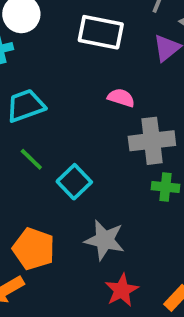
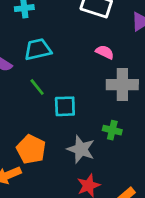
cyan square: (74, 182) -> (65, 106), turned 35
green cross: (166, 187) -> (112, 130), moved

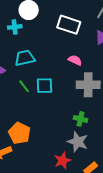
cyan square: (65, 106) -> (44, 86), moved
gray star: (81, 149) -> (78, 142), moved

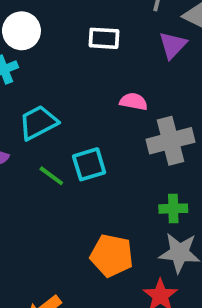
white rectangle: (69, 25) -> (104, 38), size x0.7
orange pentagon: (19, 133) -> (112, 256), moved

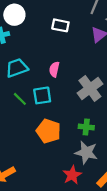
pink semicircle: (134, 102) -> (54, 69), moved, turned -96
gray cross: (170, 141) -> (90, 88), turned -30
orange pentagon: (112, 256) -> (48, 131), moved

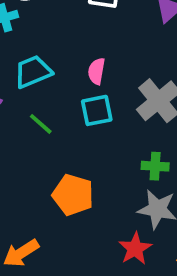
cyan square: (42, 95) -> (97, 110), moved
orange pentagon: (48, 131) -> (73, 195), moved

